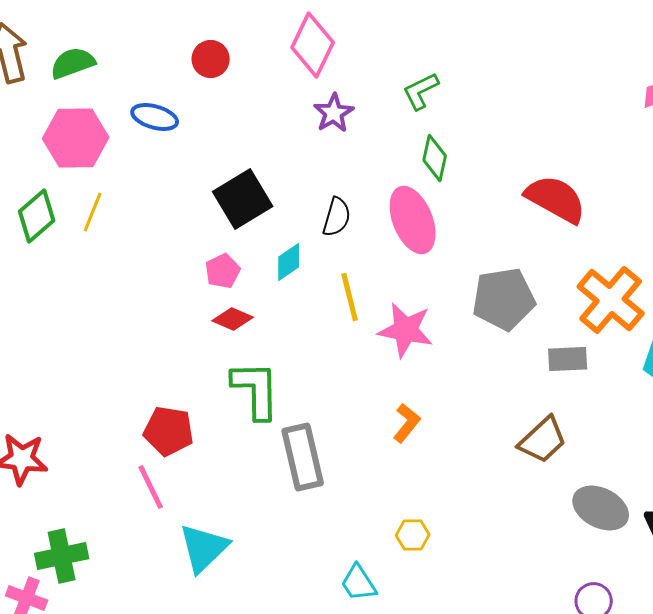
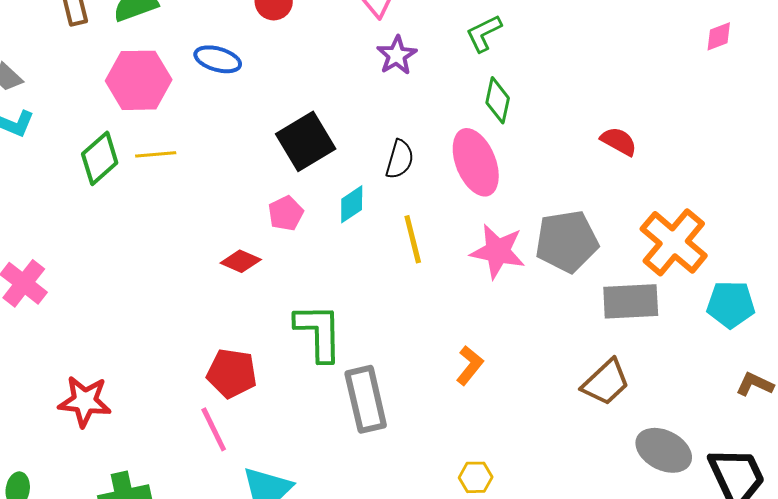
red semicircle: (556, 199) -> (619, 141), size x0.6
yellow line: (93, 212) -> (156, 154), turned 63
red diamond: (233, 319) -> (241, 261), moved
pink star: (406, 330) -> (498, 251), moved
gray rectangle: (568, 359) -> (631, 301), size x1.4

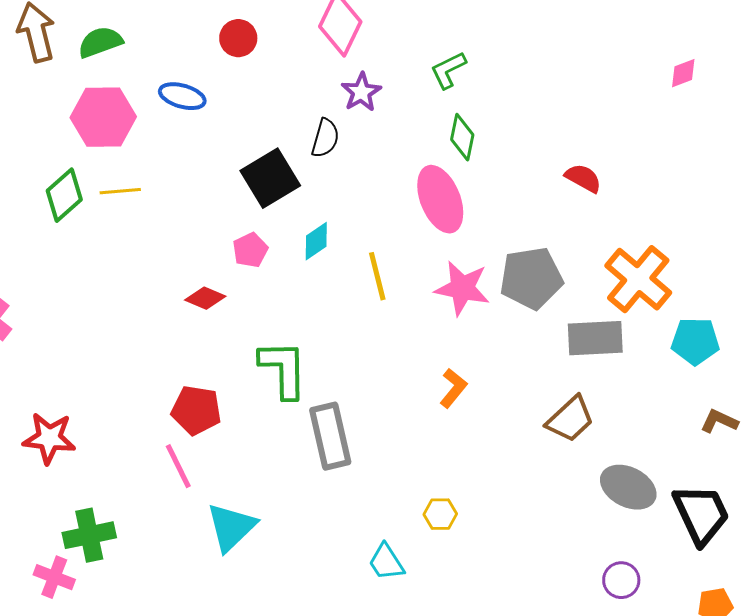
black semicircle: (400, 159) -> (325, 138), moved
orange L-shape: (470, 365) -> (453, 388), moved

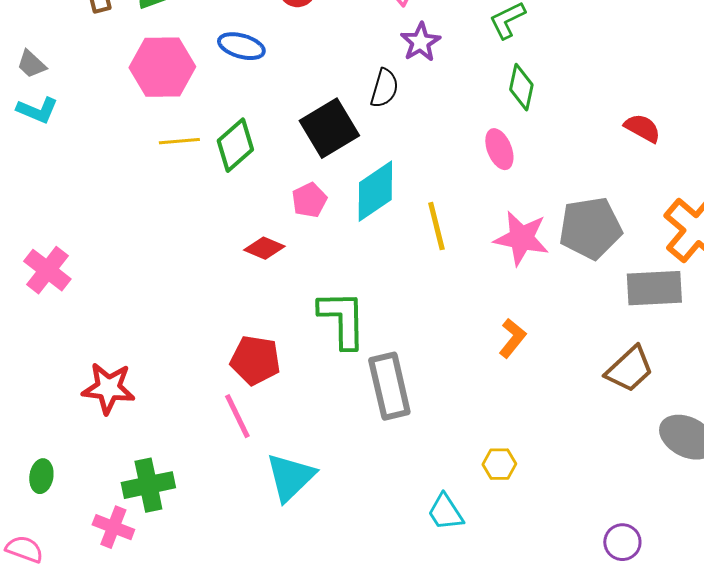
green diamond: (64, 195) -> (235, 145), moved
pink ellipse: (440, 199) -> (499, 149), size x0.6
cyan diamond: (316, 241) -> (375, 191), size x1.6
purple circle: (621, 580) -> (622, 542), moved

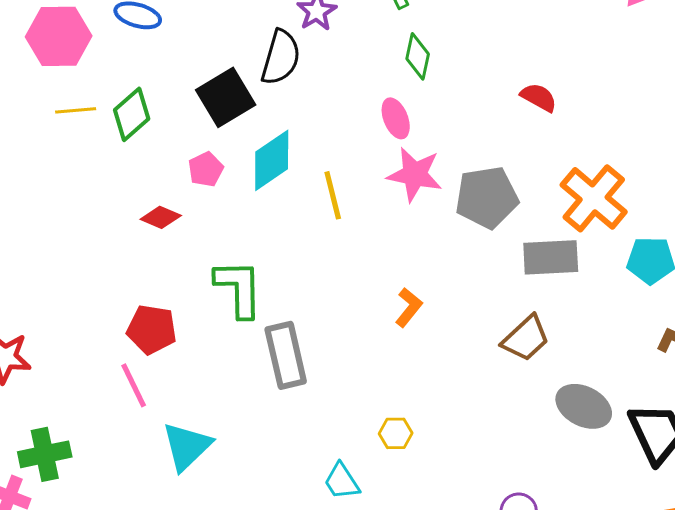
black semicircle: (384, 88) -> (281, 57), size x1.4
pink star: (521, 238) -> (415, 174), moved

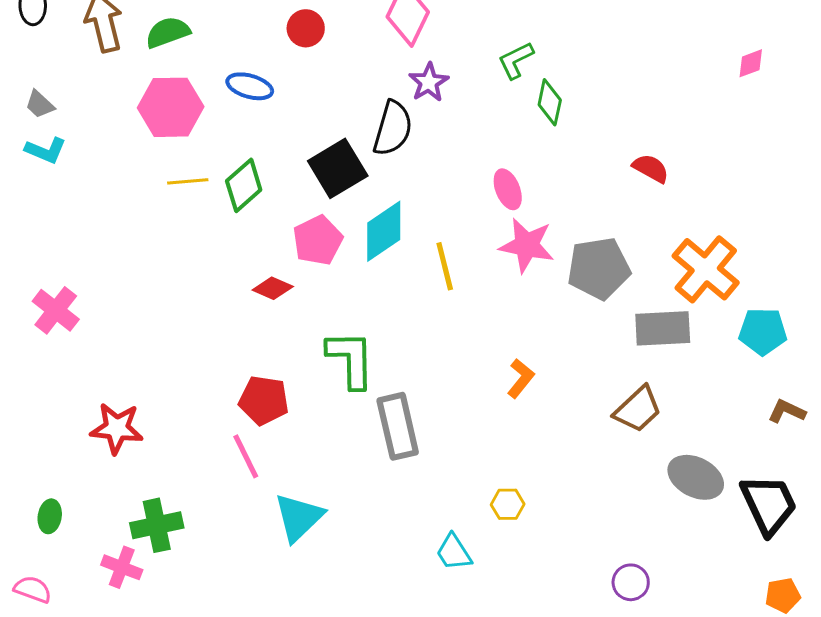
green diamond: (418, 56) -> (550, 102), moved
pink pentagon: (206, 169) -> (318, 240), size x1.4

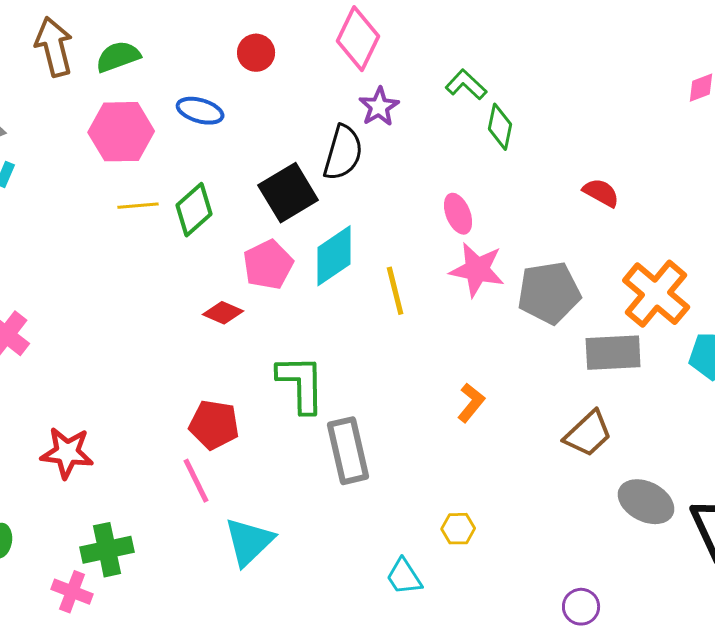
green L-shape: (516, 60) -> (466, 85), turned 69

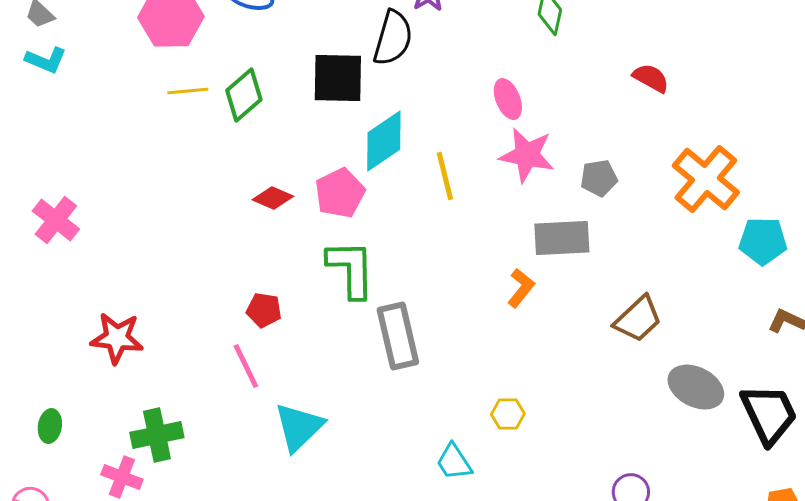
black square: (288, 193) -> (338, 78), turned 32
pink pentagon: (268, 265) -> (340, 193), moved
gray pentagon: (549, 293) -> (599, 178), size x0.6
gray rectangle: (613, 353) -> (562, 238), moved
red pentagon: (214, 425) -> (264, 310), size x0.7

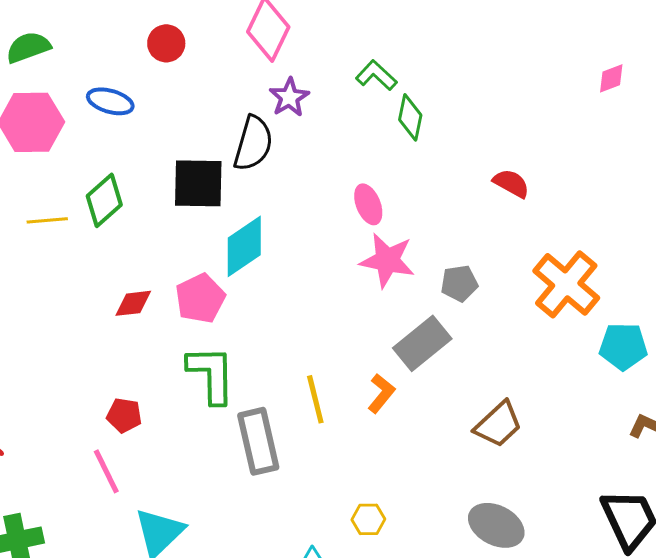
yellow line: (188, 91) -> (47, 220), moved
yellow line: (445, 176) -> (315, 399), moved
red diamond: (273, 198) -> (133, 303), turned -30
gray rectangle: (562, 238) -> (422, 343), turned -36
gray ellipse: (696, 387) -> (496, 525), moved

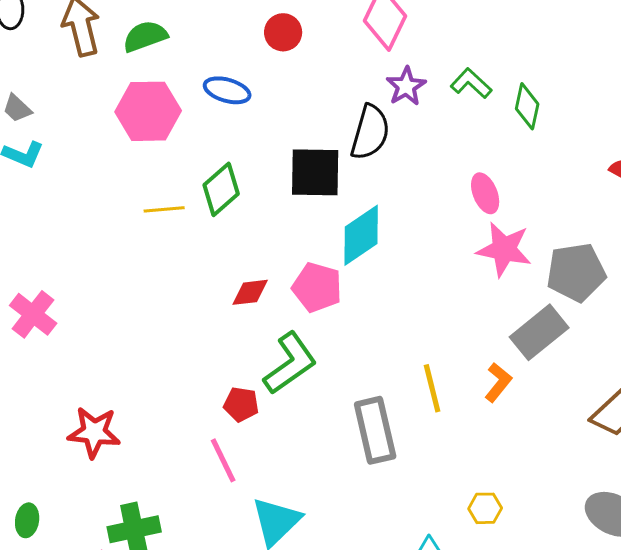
green L-shape: (376, 75) -> (471, 83), moved
gray pentagon: (459, 283) -> (576, 272), size x1.6
pink pentagon: (200, 298) -> (317, 287), turned -30
green L-shape: (211, 374) -> (290, 363), moved, turned 56

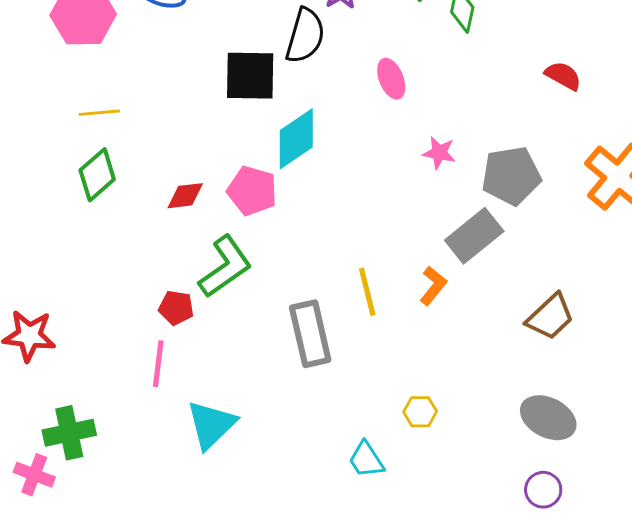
green diamond: (221, 189) -> (97, 175), moved
pink ellipse: (485, 193) -> (391, 79), moved
pink star: (504, 249) -> (439, 153), size x0.6
pink line: (223, 460) -> (158, 364), turned 33

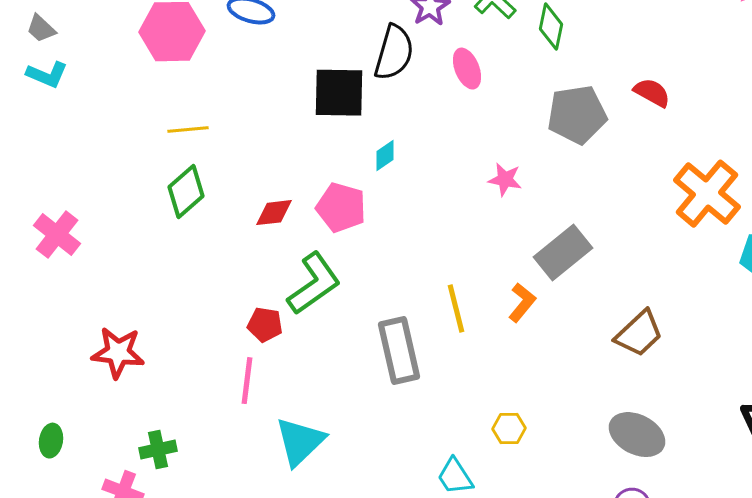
pink ellipse: (391, 79) -> (467, 69), moved
cyan diamond: (296, 139) -> (385, 156), size x0.5
pink star: (439, 153) -> (505, 180), moved
gray pentagon: (511, 176) -> (577, 115), moved
green cross: (69, 433) -> (158, 450), size x0.7

